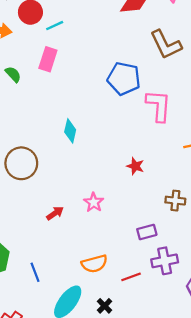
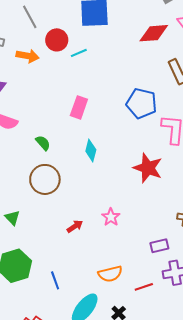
pink rectangle: (48, 59) -> (79, 107), moved
green semicircle: (13, 74) -> (43, 143), moved
red star: (135, 166) -> (148, 168), moved, size x1.8

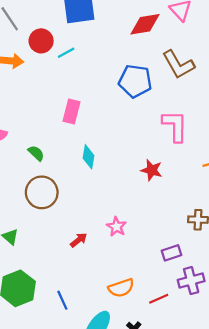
blue pentagon: (142, 103) -> (135, 81), moved
red star: (148, 168) -> (152, 170), size x0.7

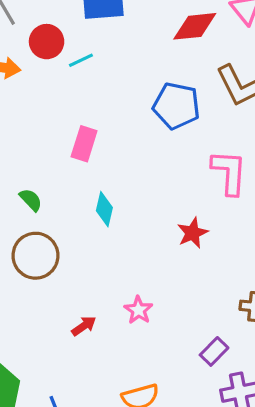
red star: (152, 170) -> (193, 233), turned 30
purple rectangle: (171, 253) -> (214, 351), turned -30

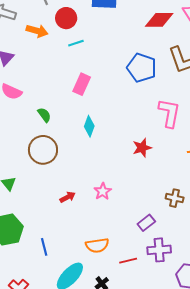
cyan line: (81, 60) -> (76, 43), moved

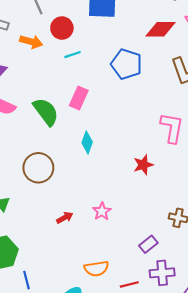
blue pentagon: (142, 68) -> (126, 64), moved
green semicircle: (44, 115) -> (46, 112), moved, size x1.8
blue line: (44, 247) -> (27, 280), moved

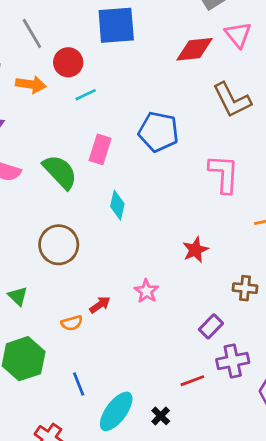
blue pentagon: (126, 64) -> (159, 132), moved
red star: (143, 165) -> (195, 250), moved
orange semicircle: (96, 269) -> (72, 323), moved, size x0.7
blue line: (27, 280) -> (79, 384), moved

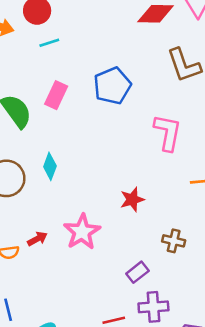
blue pentagon: (159, 132) -> (112, 86), turned 30
cyan diamond: (117, 205) -> (50, 166), moved
pink star: (146, 291) -> (82, 232), size x1.6

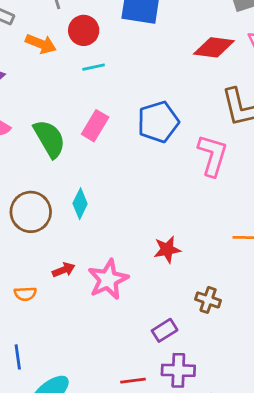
pink L-shape: (168, 133) -> (212, 155), moved
red arrow: (37, 239) -> (64, 270), moved

